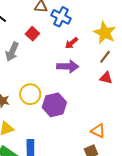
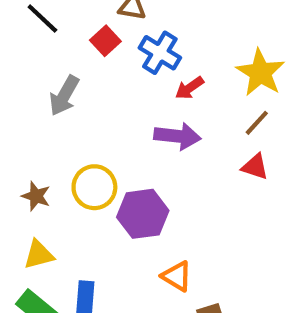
blue cross: (61, 17) -> (160, 53), moved
red square: (32, 34) -> (105, 41), moved
orange triangle: (98, 131) -> (177, 276), moved

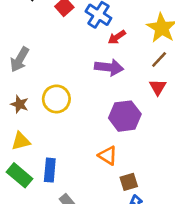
gray arrow: (64, 96) -> (20, 59), moved
red triangle: (255, 167) -> (158, 87), turned 42
purple hexagon: (143, 214) -> (125, 116), moved

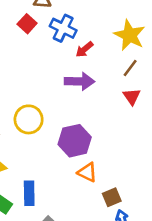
purple hexagon: (125, 116) -> (75, 141), moved

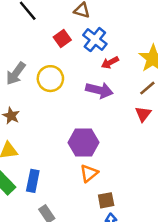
red square: (27, 24) -> (62, 38), moved
yellow circle: (29, 119) -> (50, 79), moved
orange triangle: (87, 172) -> (89, 173), turned 42

